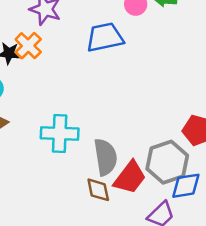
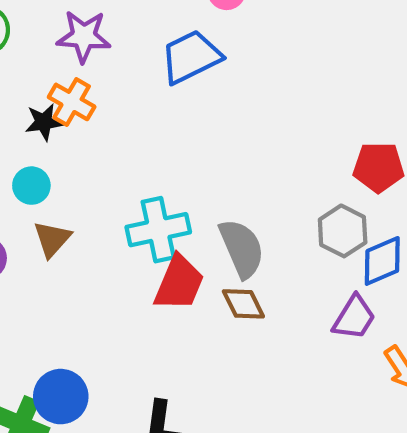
gray hexagon: (167, 162) -> (343, 231), size x0.7
red trapezoid: (130, 177) -> (179, 283), moved

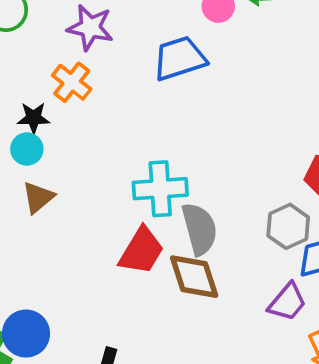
black star: (44, 122) -> (34, 118), moved
cyan cross: (158, 230) -> (160, 189), moved
brown diamond: (243, 304) -> (194, 277), size x1.4

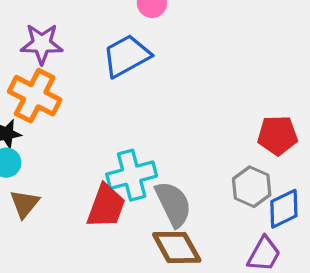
orange cross: (72, 82) -> (35, 96), size x1.4
red trapezoid: (141, 251) -> (106, 206), moved

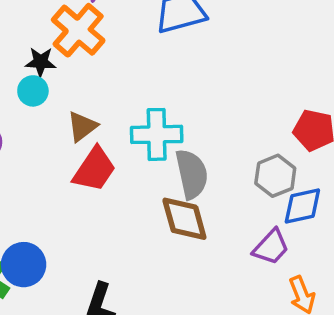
brown triangle: (25, 204) -> (82, 126), moved
red trapezoid: (106, 206) -> (94, 169), moved

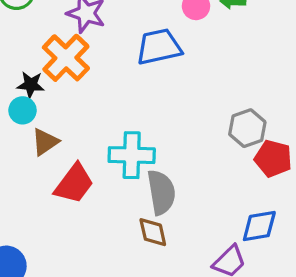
brown triangle: (82, 126) -> (45, 142), moved
gray hexagon: (275, 176) -> (247, 128), moved
brown diamond: (184, 219) -> (153, 232), size x0.7

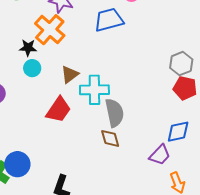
cyan circle: (23, 110) -> (32, 68), moved
gray hexagon: (247, 128) -> (181, 64), moved
brown triangle: (45, 142) -> (70, 75), moved

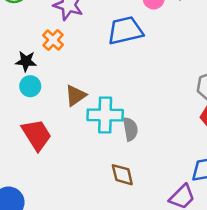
orange cross: (50, 30) -> (53, 40), size x0.6
red trapezoid: (59, 110) -> (37, 135), moved, turned -68
gray semicircle: (114, 113) -> (130, 129), moved, size x0.7

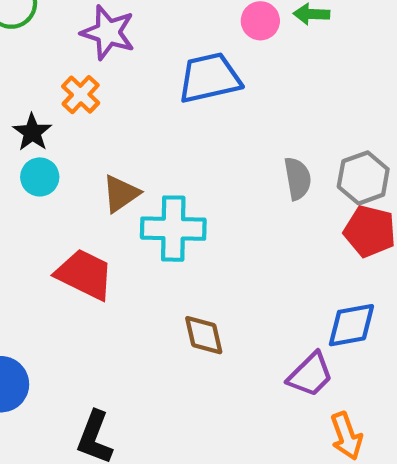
black star: (26, 61) -> (32, 132), turned 30
gray semicircle: (130, 129) -> (298, 178), moved
red trapezoid: (37, 135) -> (84, 274), moved, turned -32

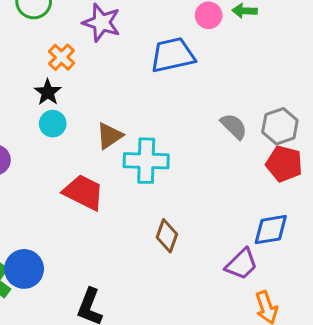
orange cross: (81, 95) -> (62, 57), moved
gray semicircle: (298, 178) -> (234, 126), turned -36
brown diamond: (204, 335) -> (167, 236), turned 32

